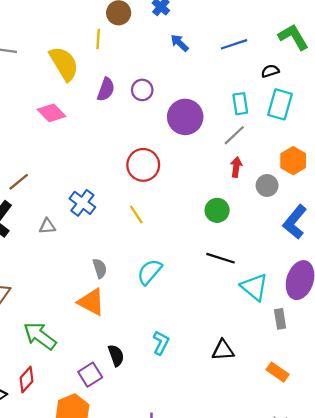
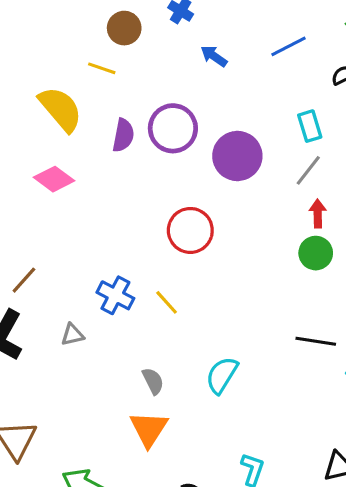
yellow line: (98, 39) -> (102, 68), turned -66
purple circle: (142, 90) -> (173, 128), size x1.6
green circle: (217, 210) -> (316, 253), moved
yellow line: (136, 214) -> (167, 302), moved
orange triangle: (91, 302) -> (149, 429), turned 44

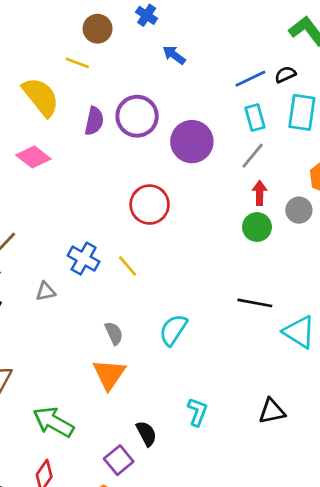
blue line: (288, 46) -> (250, 79), moved

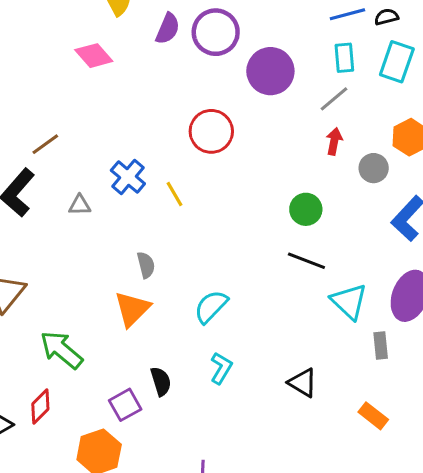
green circle: (257, 227) -> (306, 209), moved
cyan semicircle: (173, 330) -> (211, 307), moved
black triangle: (272, 411) -> (303, 383), turned 32

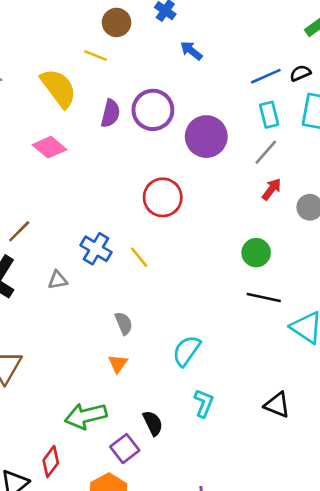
red arrow: (334, 141) -> (272, 189), turned 35
orange triangle: (132, 309) -> (118, 364), size x0.6
green arrow: (61, 350) -> (86, 416), moved, turned -45

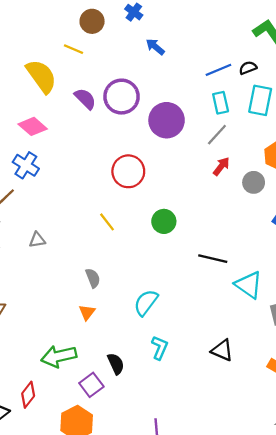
purple semicircle: (110, 113) -> (85, 99), turned -60
blue cross: (96, 249) -> (26, 165), moved
green circle: (256, 253) -> (164, 221), moved

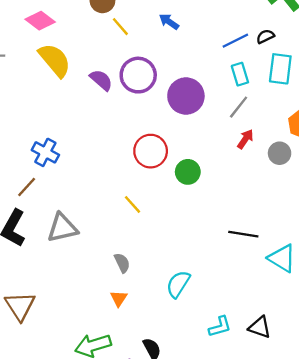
yellow line: (74, 49) -> (120, 27), moved, turned 30
pink diamond: (33, 126) -> (40, 21), moved
green circle: (164, 221) -> (188, 172), moved
gray triangle: (37, 240) -> (62, 228), size x1.8
cyan L-shape: (160, 348) -> (220, 327), moved, turned 55

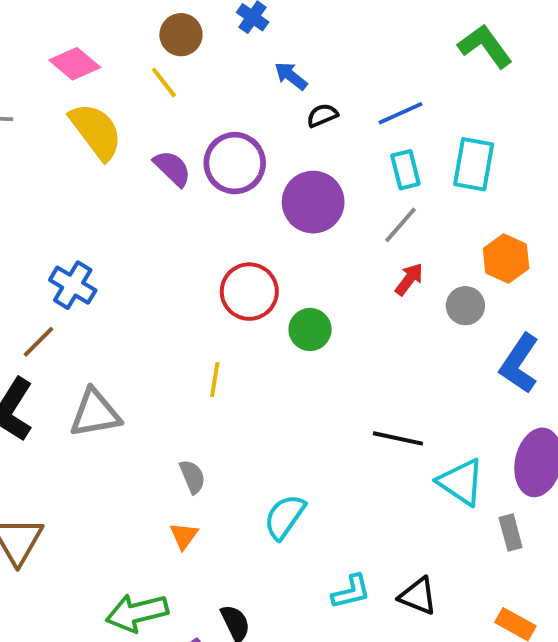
yellow line: (120, 27) -> (164, 83), moved
black semicircle: (265, 36) -> (322, 115), moved
yellow line: (133, 204) -> (215, 380), turned 48

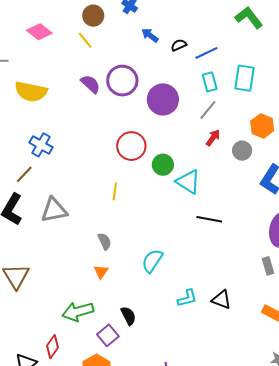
black semicircle: (322, 115) -> (179, 45), moved
yellow semicircle: (96, 131) -> (31, 92), moved, turned 140
cyan triangle: (461, 482) -> (188, 182), moved

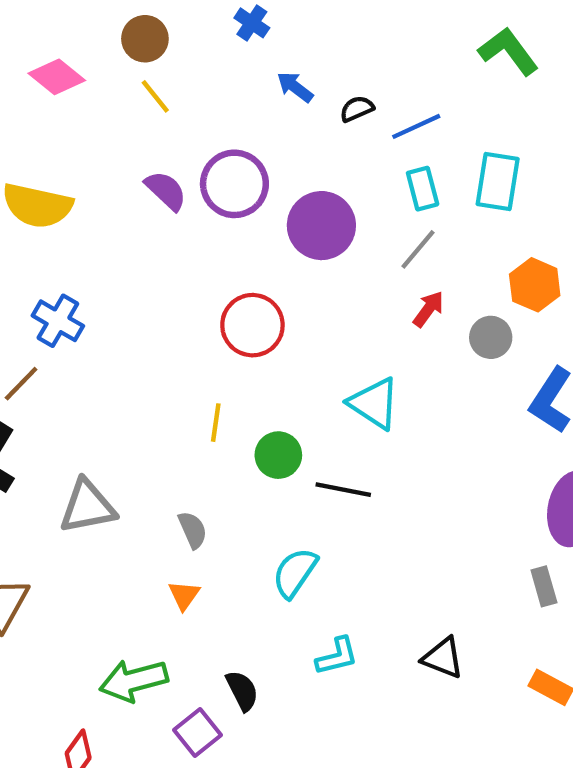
brown circle: (93, 16) -> (145, 39), moved
green circle: (163, 165) -> (278, 455), moved
gray triangle: (54, 210) -> (88, 507), moved
black line: (209, 219) -> (343, 490), moved
cyan L-shape: (187, 298) -> (337, 656), moved

